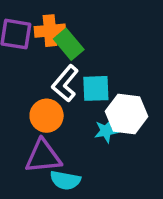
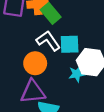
white L-shape: (65, 83) -> (48, 41), turned 105

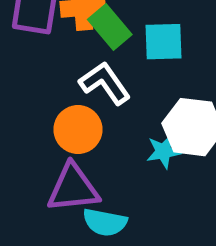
cyan square: (70, 44) -> (163, 42), moved

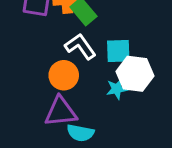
cyan square: (163, 42) -> (118, 51), moved

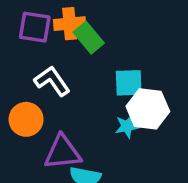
white L-shape: (80, 46) -> (52, 81), moved
orange circle: (64, 75) -> (26, 119), moved

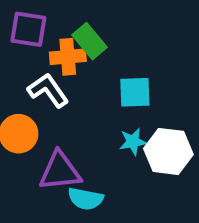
orange cross: (70, 24) -> (68, 57), moved
white hexagon: (148, 109) -> (168, 151), moved

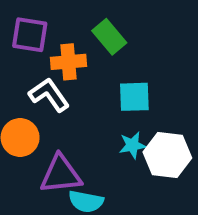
green rectangle: (90, 41) -> (109, 37), moved

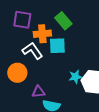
cyan square: (134, 97) -> (57, 46), moved
purple triangle: (61, 174) -> (38, 92), size x0.6

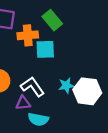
white L-shape: (32, 51) -> (32, 87), moved

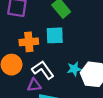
orange cross: (28, 35) -> (29, 42), moved

